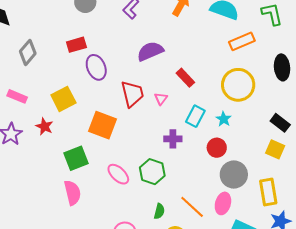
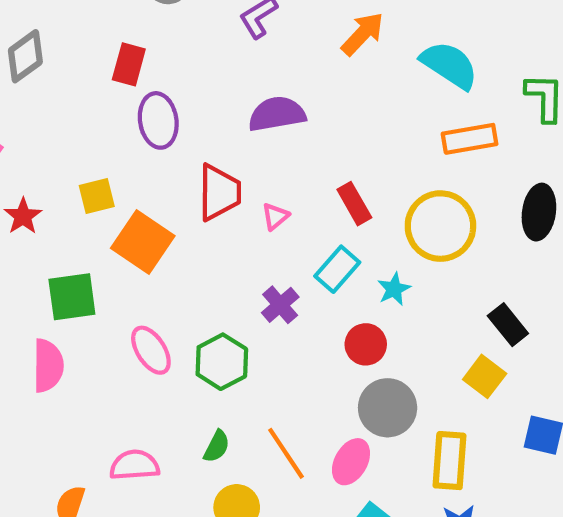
red rectangle: (76, 45) -> (129, 64), turned -72
red rectangle: (185, 78) -> (354, 204), moved
yellow square: (63, 99) -> (97, 196), moved, size x0.7
purple cross: (173, 139) -> (280, 305), turned 36

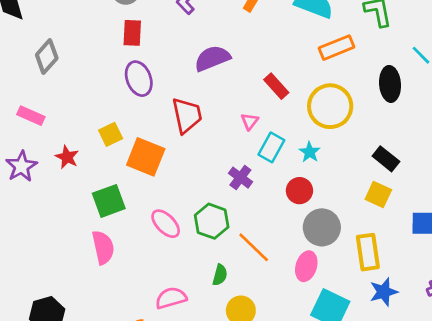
red rectangle: (129, 64) -> (132, 33), moved
red rectangle: (354, 204) -> (276, 86), moved
pink triangle: (275, 216) -> (250, 121), moved
orange line: (286, 453) -> (254, 247), moved

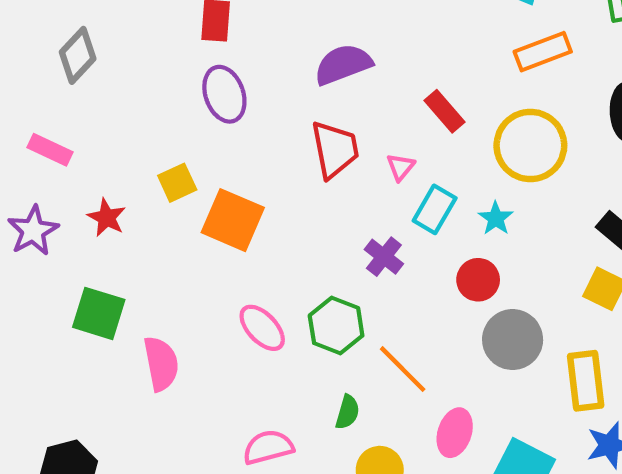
red trapezoid: (187, 115) -> (335, 149), moved
green square: (109, 201) -> (99, 313), moved, turned 36
pink ellipse: (306, 266) -> (455, 433), moved

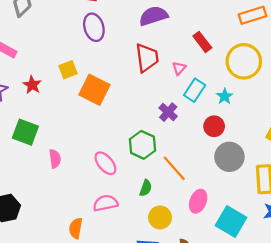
pink ellipse: (262, 328) -> (105, 163), moved
pink semicircle: (161, 364) -> (55, 159), size x0.7

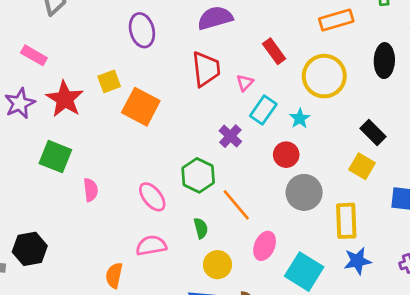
red star: (32, 85) -> (65, 99), size x1.6
green semicircle: (146, 188) -> (201, 228), turned -35

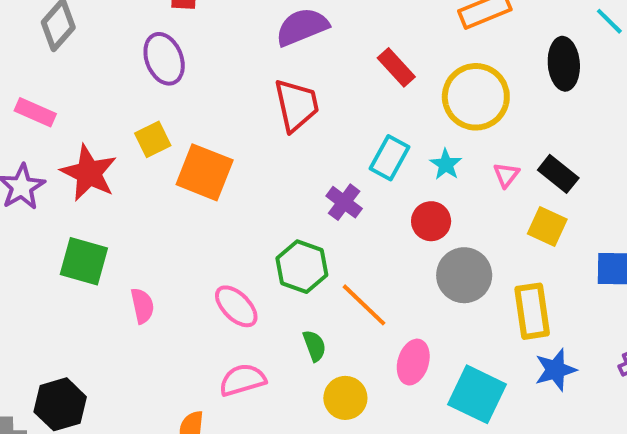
purple ellipse: (142, 30) -> (164, 59), moved
pink triangle: (245, 83) -> (506, 175), moved

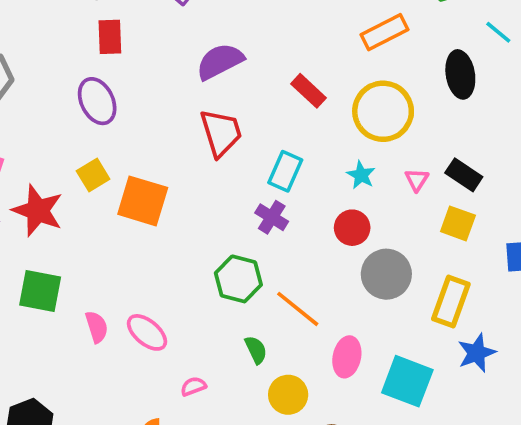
cyan rectangle: (389, 158) -> (285, 171), moved
pink ellipse: (236, 306) -> (147, 332), moved
yellow rectangle: (532, 311) -> (451, 302), turned 33
pink semicircle: (242, 380) -> (193, 386), size x0.6

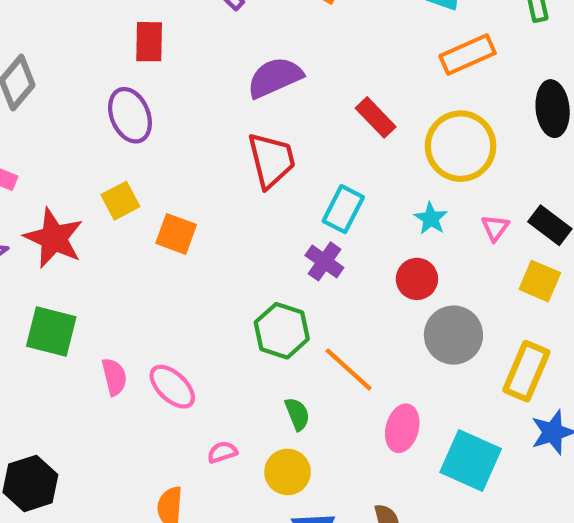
orange square: (143, 201) -> (176, 234), size x0.7
yellow circle: (288, 395) -> (288, 472), moved

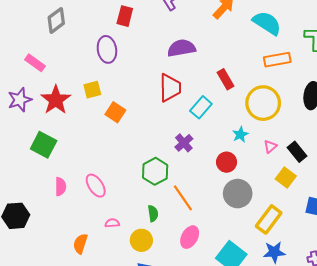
cyan rectangle: (343, 209) -> (201, 107), moved
pink semicircle: (114, 377) -> (61, 187), moved
pink ellipse: (402, 428) -> (190, 237), moved

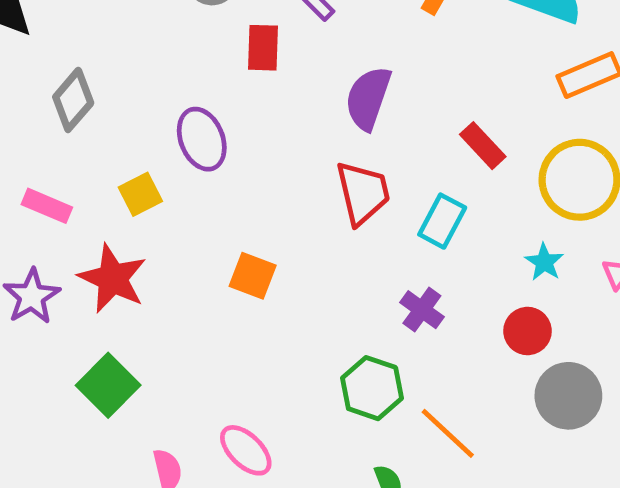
red rectangle: (125, 16) -> (263, 48), moved
purple semicircle: (181, 48) -> (368, 98), turned -48
yellow square: (92, 90) -> (140, 194), moved
green square: (44, 145) -> (108, 385), turned 30

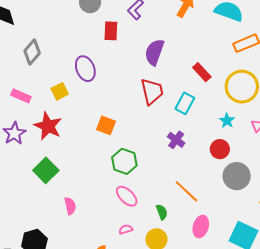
green hexagon: (372, 388) -> (124, 161), moved
pink ellipse: (246, 450) -> (127, 196), moved

